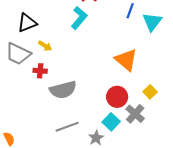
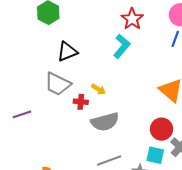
yellow arrow: (45, 46) -> (99, 89), moved
cyan square: (111, 122) -> (155, 155), turned -30

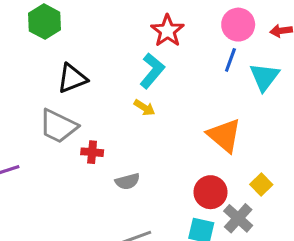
yellow arrow: (99, 89) -> (144, 108), moved
gray semicircle: (105, 122) -> (127, 181), size x0.6

